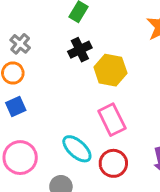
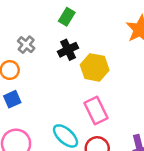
gray cross: (20, 44) -> (26, 45), moved

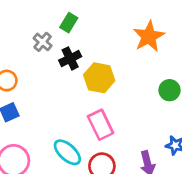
gray cross: (26, 45) -> (43, 42), moved

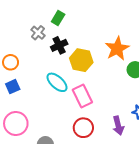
orange star: (149, 36) -> (117, 49), moved
cyan ellipse: (67, 152) -> (57, 82), moved

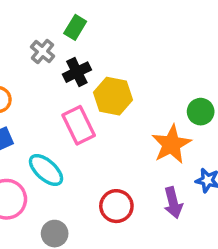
orange star: (117, 49) -> (171, 144), moved
cyan ellipse: (57, 82) -> (46, 170), moved
pink rectangle: (82, 96) -> (79, 125), moved

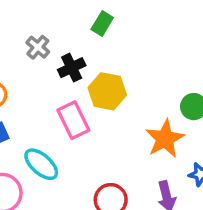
green rectangle: (75, 27) -> (102, 24), moved

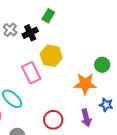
black cross: (72, 68) -> (30, 33), moved
orange star: (165, 139) -> (85, 84), turned 30

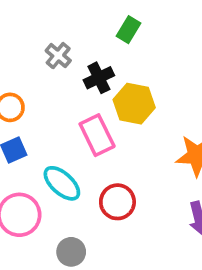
black cross: (30, 33) -> (99, 78), moved
red circle: (53, 120) -> (117, 202), moved

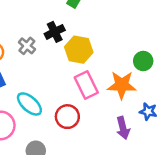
gray cross: (58, 56) -> (27, 46), moved
pink rectangle: (97, 135) -> (86, 85), moved

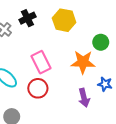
yellow hexagon: (79, 50) -> (64, 20), moved
pink rectangle: (86, 85) -> (41, 62), moved

